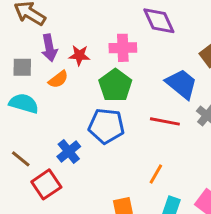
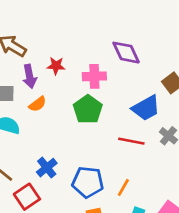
red star: (79, 55) -> (56, 66), moved
blue trapezoid: (181, 84) -> (146, 108), turned 112
blue pentagon: (106, 126) -> (88, 182), moved

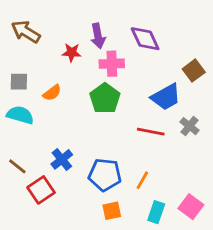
purple arrow: (30, 76) -> (98, 36), moved

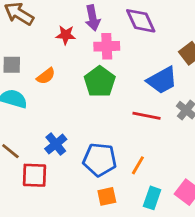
red square: (41, 190) -> (35, 175), turned 36

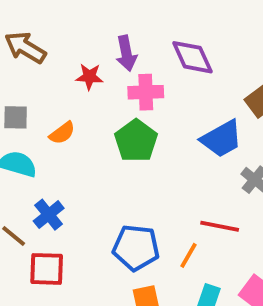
red line: (146, 116) -> (220, 226), moved
blue cross: (56, 144) -> (49, 215), moved

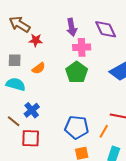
red star: (89, 77) -> (36, 40), moved

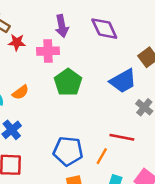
pink cross: (82, 47) -> (48, 51), moved
orange semicircle: (39, 68) -> (20, 92), moved

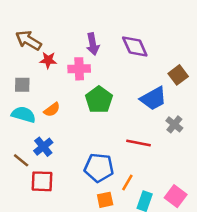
red line: (122, 137) -> (138, 143), moved
orange line: (102, 156) -> (127, 183), moved

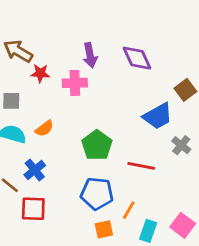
green pentagon: (99, 100) -> (97, 145), moved

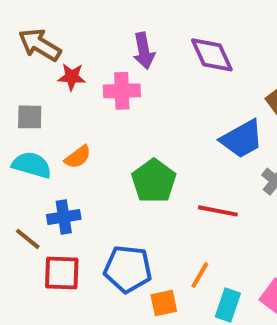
blue cross: (35, 170) -> (64, 217), turned 30
blue pentagon: (97, 194) -> (128, 269), moved

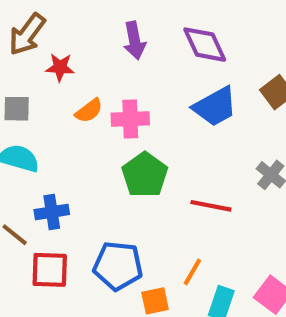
brown arrow: (40, 45) -> (27, 34), turned -84
pink cross: (122, 91) -> (130, 119), moved
blue trapezoid: (242, 139) -> (215, 107), moved
orange semicircle: (78, 157) -> (89, 111), moved

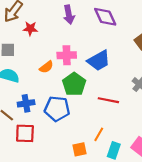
blue trapezoid: (215, 107) -> (99, 61), moved
orange semicircle: (89, 111) -> (46, 67), moved
blue pentagon: (118, 266) -> (57, 109), moved

